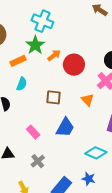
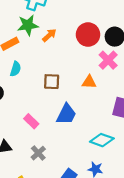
green star: (35, 45) -> (28, 25), turned 30
red circle: (74, 65) -> (88, 35), moved
orange triangle: (88, 100) -> (89, 82), turned -40

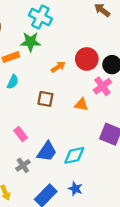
orange arrow: (49, 35) -> (58, 67), moved
blue trapezoid: (66, 114) -> (47, 152), moved
cyan diamond: (102, 140) -> (74, 155), moved, turned -40

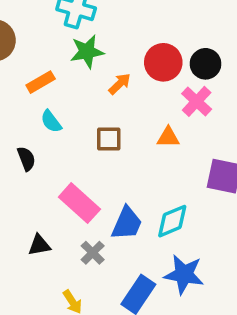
green star: (31, 42) -> (87, 52), moved
cyan semicircle: (13, 82) -> (51, 121), turned 128
pink rectangle: (21, 134) -> (79, 203), size x1.6
blue star: (75, 189) -> (184, 274), size x1.6

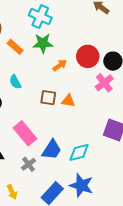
orange rectangle: (41, 82) -> (15, 47), moved, turned 63
orange triangle: (168, 137) -> (68, 101), moved

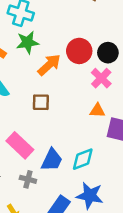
orange arrow: (60, 65) -> (49, 65), size x1.5
orange triangle: (68, 101) -> (97, 111), moved
gray cross: (29, 164) -> (28, 179), turned -32

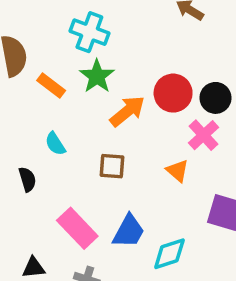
green star: (27, 42) -> (97, 76), turned -30
orange triangle: (97, 111) -> (177, 171), moved, turned 35
blue trapezoid: (52, 160) -> (129, 231), moved

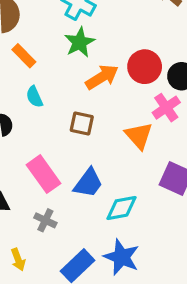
orange rectangle: (51, 86) -> (24, 56), moved
orange triangle: (177, 171) -> (139, 136), size x1.4

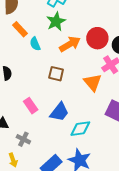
cyan semicircle: (34, 97) -> (35, 44), moved
pink rectangle: (43, 174) -> (31, 106), size x0.7
gray cross: (45, 220) -> (23, 139), moved

